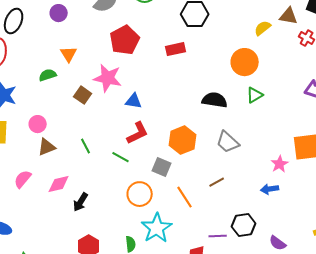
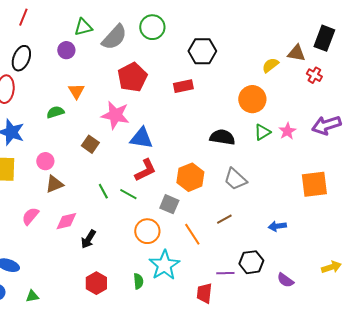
brown square: (83, 95) -> (90, 144), moved
blue triangle: (134, 101) -> (141, 138), size x1.4
green line: (86, 146) -> (103, 191), moved
pink star: (280, 164) -> (287, 131), moved

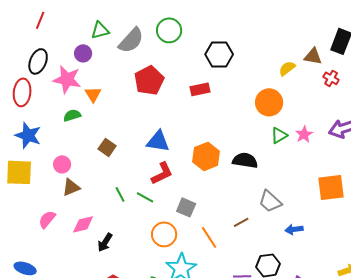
pink star: (115, 115) -> (67, 79), moved
black semicircle: (222, 137) -> (245, 160), moved
orange hexagon: (190, 177) -> (206, 156), moved
gray trapezoid: (235, 179) -> (270, 201), moved

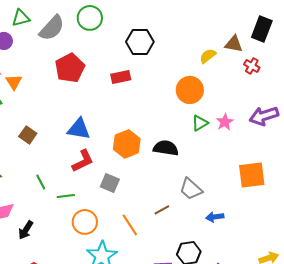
green line: (145, 197) -> (66, 196), moved, turned -36
gray square: (186, 207) -> (110, 183), moved

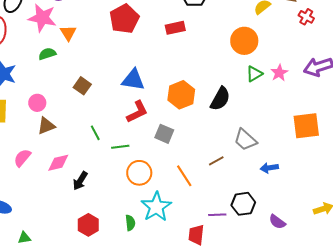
black semicircle: (166, 148) -> (220, 99), turned 110

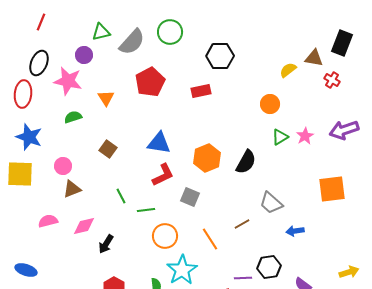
orange triangle: (68, 33) -> (106, 98), moved
orange circle: (244, 41) -> (270, 104), size x0.7
pink semicircle: (22, 158) -> (48, 221), turned 36

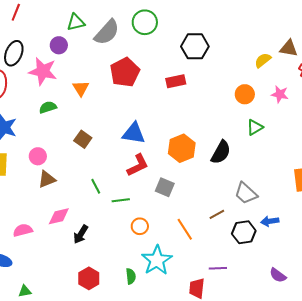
pink star: (305, 136) -> (280, 94), moved, turned -30
pink semicircle: (48, 221) -> (23, 230), moved
orange circle: (165, 236) -> (140, 226), size x0.7
black hexagon: (269, 267) -> (244, 232), moved

